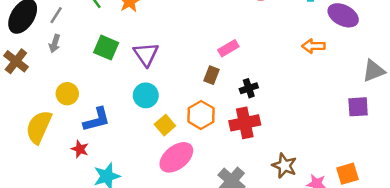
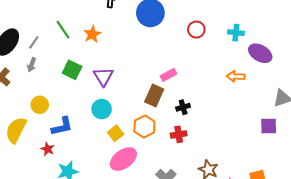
brown rectangle: (212, 75) -> (154, 96), size x1.5
red cross: (245, 123) -> (179, 134), size x0.7

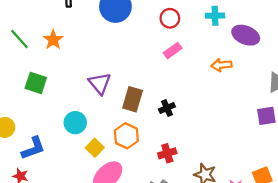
pink rectangle: (169, 75) -> (173, 51), moved
purple triangle: (103, 77) -> (100, 83), moved
red cross: (179, 134) -> (167, 153), moved

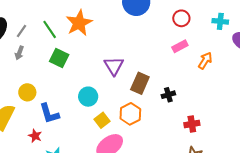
green line: (19, 39) -> (50, 29), moved
orange star: (53, 40) -> (79, 23), size x1.5
orange arrow: (221, 65) -> (205, 61), moved, turned 120
blue L-shape: (33, 148) -> (49, 114), turned 85
red cross: (167, 153) -> (192, 124), moved

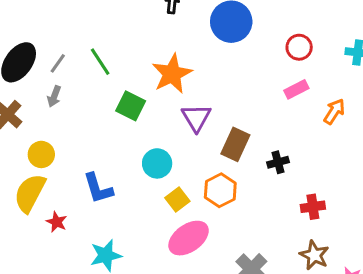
orange star: (79, 23) -> (172, 74), moved
green square: (59, 58) -> (131, 106), moved
yellow circle: (27, 92) -> (41, 154), moved
red star: (35, 136) -> (57, 222), moved

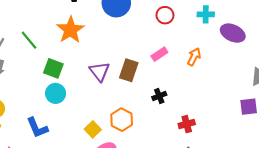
orange star: (172, 74) -> (70, 30), moved
pink rectangle: (296, 89) -> (159, 54), moved
brown rectangle: (235, 144) -> (129, 70), moved
cyan circle: (157, 163) -> (56, 93), moved

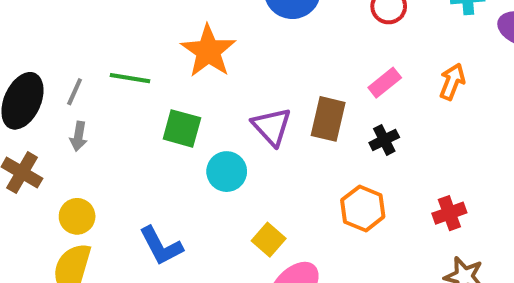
green line: (29, 40) -> (130, 78), turned -36
cyan circle: (56, 93) -> (227, 172), moved
black cross: (159, 96) -> (384, 140), moved
orange hexagon: (122, 120) -> (363, 208), moved

